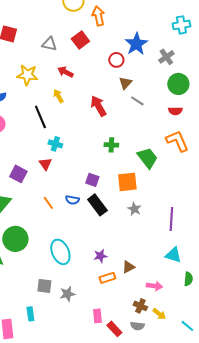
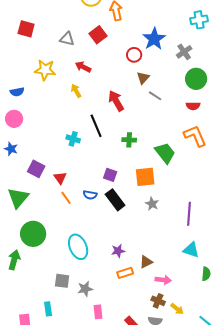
black line: (40, 117) -> (96, 126), moved
red triangle: (45, 164) -> (60, 178), moved
pink arrow: (154, 286) -> (163, 280), moved
pink rectangle: (97, 316) -> (98, 312), moved

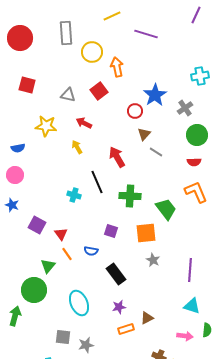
green cross: (129, 140) -> (130, 196), size x1.5
green triangle: (18, 198) -> (48, 266), moved, size x0.7
black rectangle: (115, 200) -> (116, 274), moved
pink arrow: (163, 280) -> (185, 336), moved

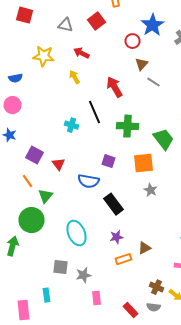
blue semicircle: (91, 251) -> (88, 181), size x1.5
orange line: (67, 254) -> (28, 181), moved

